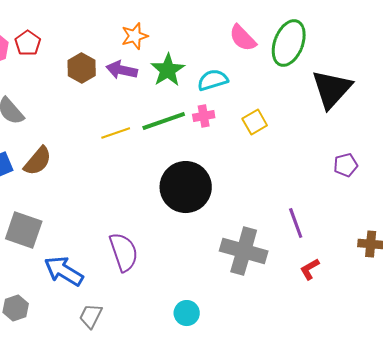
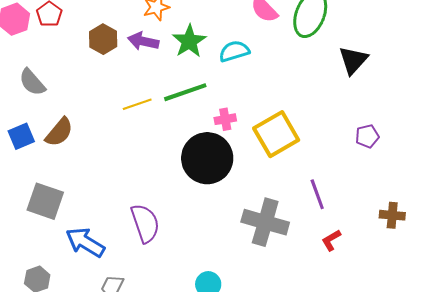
black triangle: (332, 89) -> (353, 60), size x0.7
pink cross: (204, 116) -> (225, 119), moved
yellow square: (255, 122) -> (276, 134), moved, size x1.8

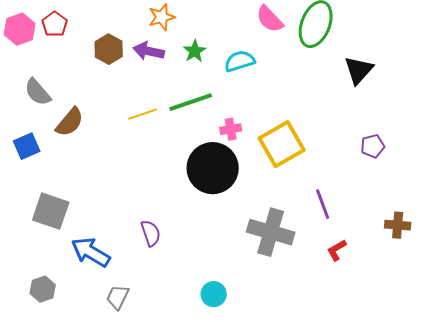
green star: (189, 41) -> (195, 51), size x0.7
brown semicircle: (59, 132) -> (70, 122), moved
purple semicircle: (145, 223) -> (151, 233), size x0.7

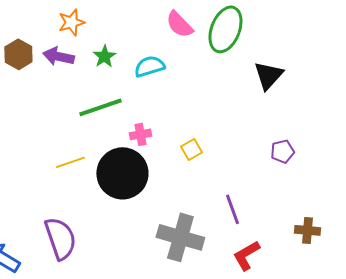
yellow line: (143, 114) -> (70, 162), moved
yellow square: (282, 144) -> (191, 149), size x0.5
purple semicircle: (151, 233) -> (60, 238), size x1.6
red L-shape: (337, 250) -> (246, 255), size x1.4

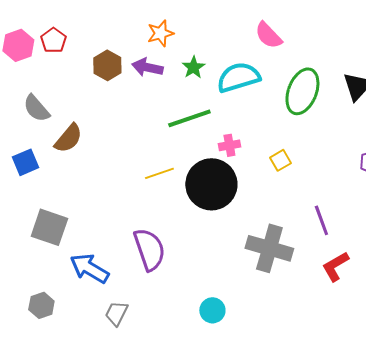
green ellipse: (225, 29) -> (302, 91), moved
cyan semicircle: (149, 66) -> (238, 77), size x1.4

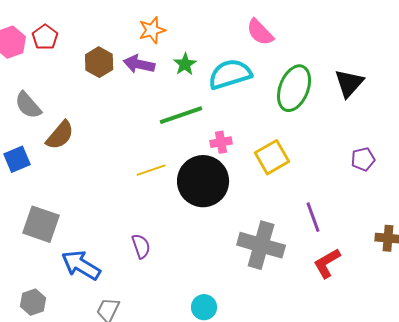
yellow square: (280, 160) -> (272, 157), size x1.6
purple semicircle: (149, 249) -> (141, 246), size x0.6

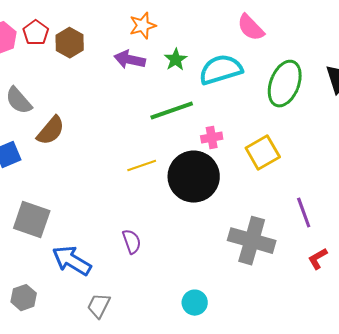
brown hexagon: (99, 62) -> (70, 43), moved
red L-shape: (327, 263) -> (318, 259), size x0.7

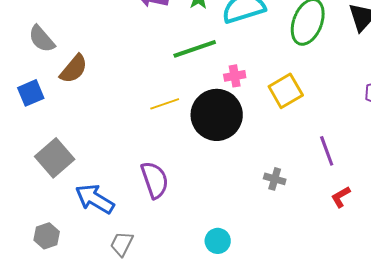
gray square: (32, 220) -> (55, 158), turned 30
gray cross: (252, 241) -> (275, 179), size x0.5
purple semicircle: (132, 242) -> (155, 180), size x1.5

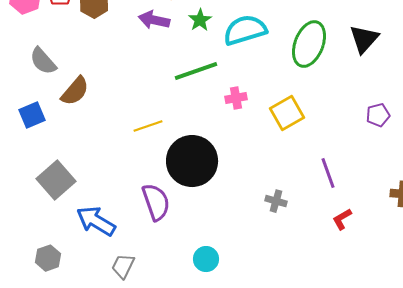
yellow line: (165, 104) -> (148, 126), moved
black circle: (217, 115) -> (192, 161), moved
cyan circle: (218, 241) -> (206, 259), moved

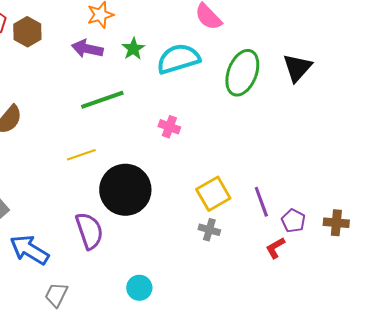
green line: (196, 71) -> (102, 100), moved
pink cross: (236, 98) -> (169, 127), turned 30
yellow square: (287, 113) -> (213, 194), moved
purple pentagon: (378, 115) -> (293, 221), moved, turned -30

